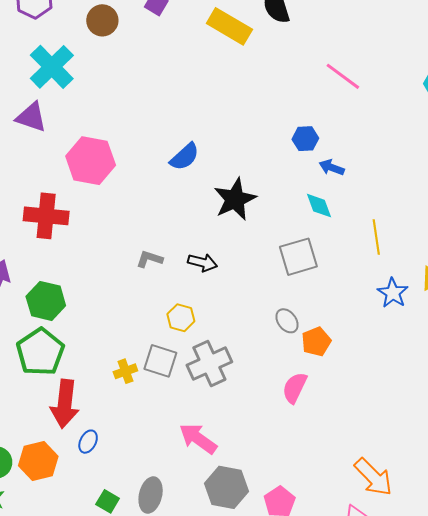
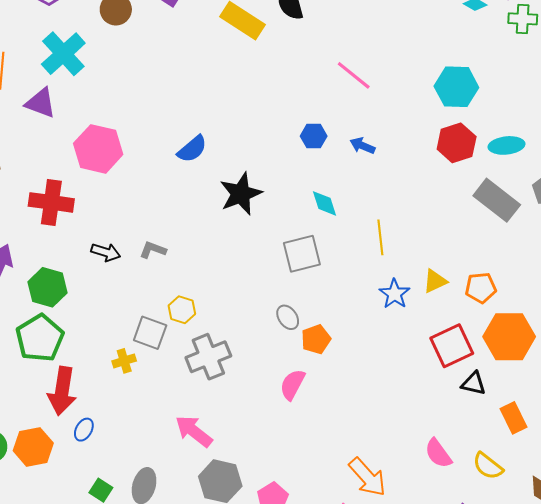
blue arrow: (332, 167) -> (362, 146), moved
black arrow: (202, 263) -> (106, 252), moved
gray square: (160, 361) -> (150, 333), moved

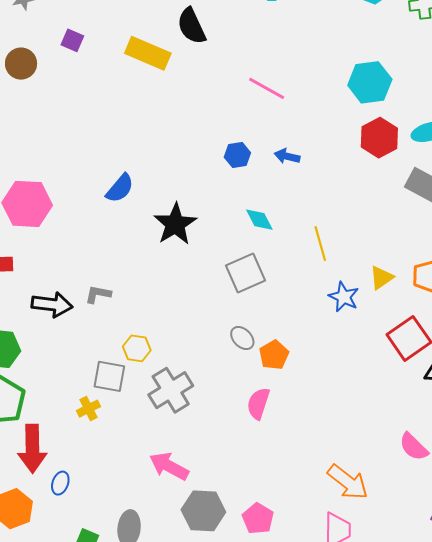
black arrow: (106, 252) -> (52, 305), size x1.4

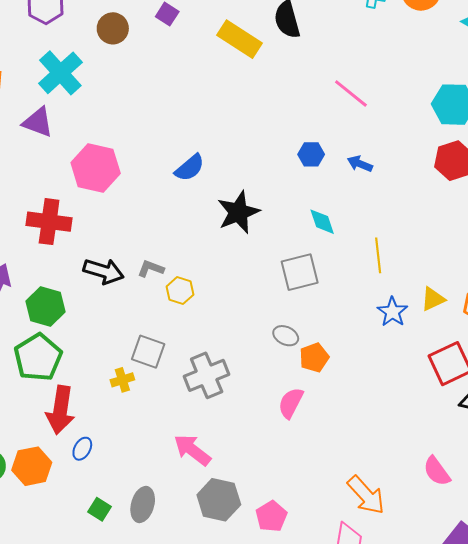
gray ellipse: (242, 338) -> (286, 336), turned -30
yellow hexagon: (137, 348) -> (180, 291), moved

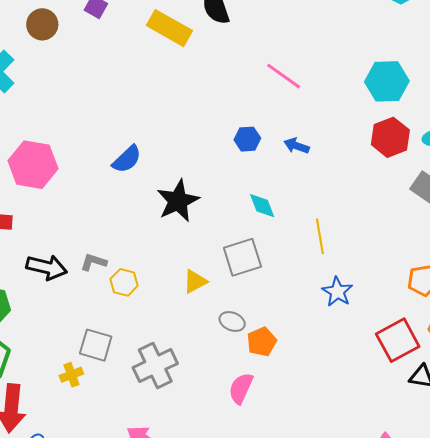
yellow triangle: (433, 299) -> (195, 281), moved

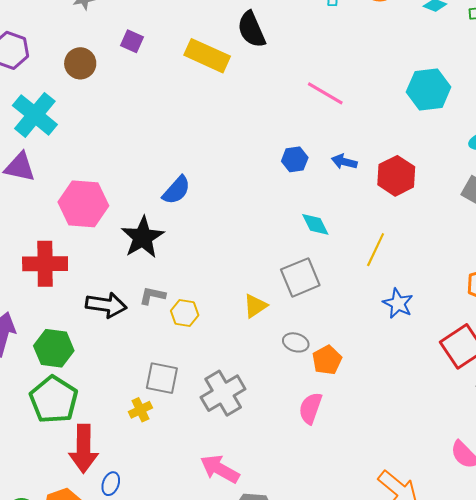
red hexagon: (390, 137) -> (396, 176), moved
black star: (178, 201) -> (143, 237), moved
yellow line: (320, 236) -> (376, 250), turned 40

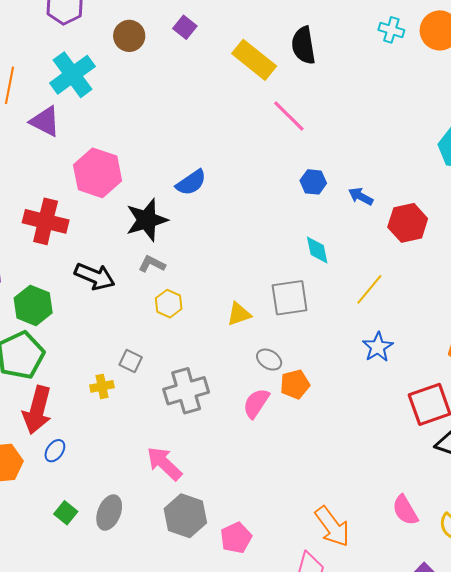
pink line: (325, 93) -> (289, 116), moved
gray L-shape: (152, 296) -> (152, 264), moved
gray square: (162, 378) -> (131, 361), size x0.7
pink semicircle: (310, 408) -> (256, 403), moved

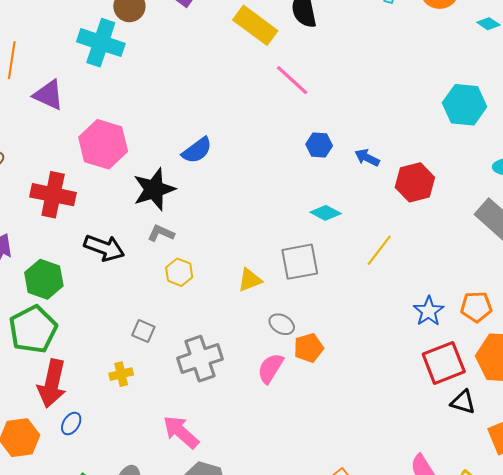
cyan cross: (72, 75) -> (101, 43), moved, turned -33
cyan diamond: (317, 250) -> (326, 213), turned -48
blue star: (378, 347) -> (429, 311), moved
yellow cross: (102, 386) -> (121, 374), moved

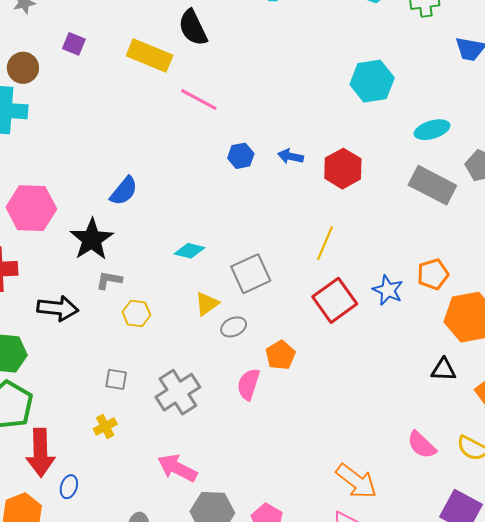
cyan diamond: (326, 213) -> (190, 251), moved
gray ellipse: (282, 324) -> (234, 327), moved, turned -40
red square: (444, 363) -> (335, 300), moved

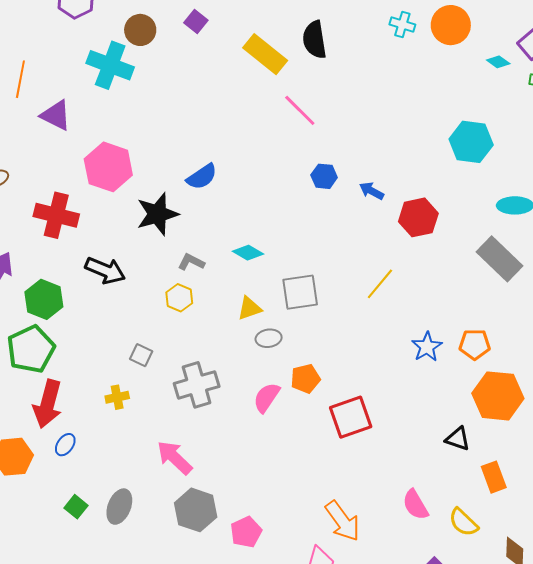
gray L-shape: (109, 280) -> (191, 262), moved
red square: (335, 300) -> (351, 417), moved

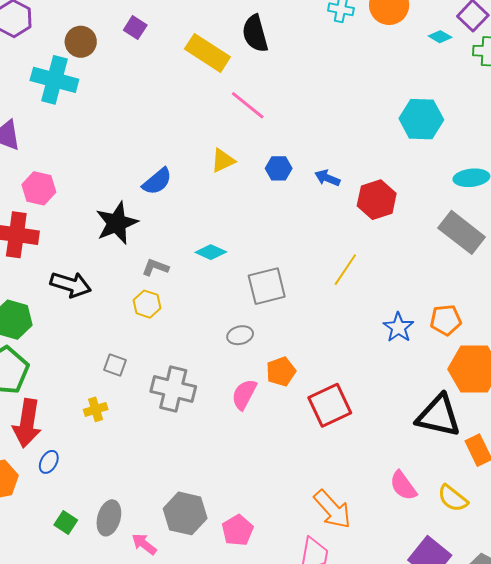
pink hexagon: (108, 167) -> (39, 188), moved, size x0.7
yellow triangle: (249, 308) -> (223, 161), moved
gray cross: (197, 385) -> (173, 389), turned 36
black triangle: (458, 439) -> (439, 416), size x1.8
pink arrow: (175, 458) -> (144, 544), moved, size x0.7

